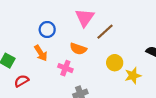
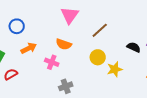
blue circle: (47, 29) -> (17, 26), moved
brown line: (105, 32) -> (100, 30), moved
orange arrow: (41, 53) -> (29, 48), turned -84

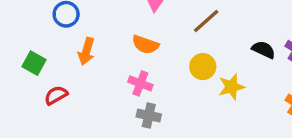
orange arrow: (29, 48) -> (86, 51), turned 133
pink cross: (52, 62) -> (140, 83), moved
gray cross: (66, 86) -> (149, 116), turned 32

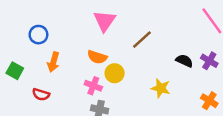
yellow circle: (203, 67) -> (115, 73), moved
yellow star: (231, 87) -> (161, 88), turned 30
red semicircle: (56, 95) -> (41, 94), moved, turned -133

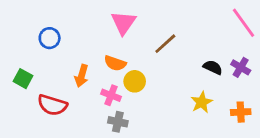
orange arrow: (53, 62) -> (82, 76), moved
yellow star: (161, 88) -> (202, 102), moved, turned 30
red semicircle: (41, 94) -> (52, 105), size x1.5
orange cross: (209, 101) -> (241, 112), turned -35

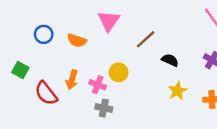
orange semicircle: (115, 63) -> (77, 41), moved
black semicircle: (213, 67) -> (170, 60), moved
orange arrow: (82, 76) -> (72, 80), moved
red semicircle: (52, 105) -> (46, 93), turned 35

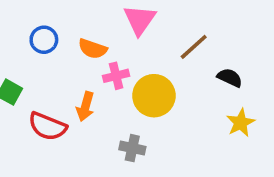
yellow circle: (119, 72) -> (154, 96), size x1.5
pink cross: (98, 85) -> (116, 76), moved, turned -35
red semicircle: (46, 93) -> (47, 126), turned -30

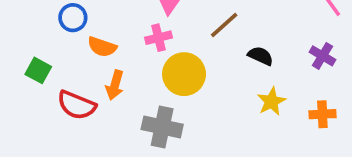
orange semicircle: (93, 49) -> (102, 47), moved
pink cross: (116, 76) -> (159, 38), moved
gray cross: (132, 148) -> (162, 127), size x1.5

